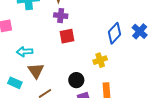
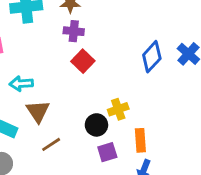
red square: (67, 36) -> (83, 61), turned -35
yellow cross: (100, 60) -> (118, 109), moved

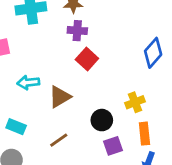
yellow cross: (118, 109) -> (135, 102), moved
brown triangle: (38, 111) -> (60, 97), moved, turned 35

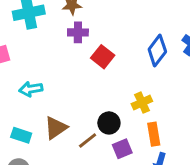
red square: (87, 59) -> (103, 57), moved
brown triangle: (60, 97) -> (56, 128), moved
brown line: (59, 140) -> (88, 140), moved

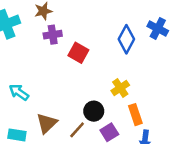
cyan arrow: (31, 89) -> (19, 92), turned 54

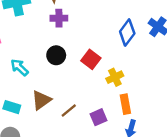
red square: (78, 53) -> (91, 59), moved
black circle: (94, 111) -> (56, 55), moved

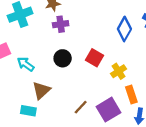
cyan arrow: (19, 67) -> (26, 64), moved
brown triangle: (41, 100) -> (41, 90), moved
purple square: (99, 117) -> (109, 110), size x1.5

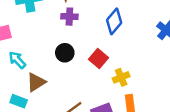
blue diamond: (124, 29) -> (114, 21), moved
cyan arrow: (26, 64) -> (17, 60), moved

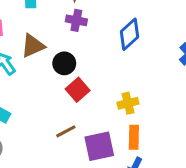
red square: (99, 59) -> (78, 90), moved
brown triangle: (36, 82) -> (33, 46), moved

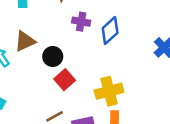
purple cross: (76, 20) -> (81, 22), moved
yellow cross: (128, 103) -> (109, 91), size x1.5

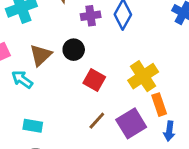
black circle: (53, 57) -> (74, 50), moved

